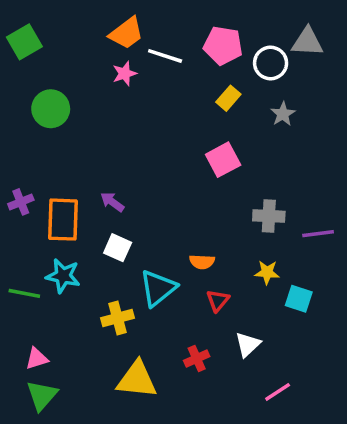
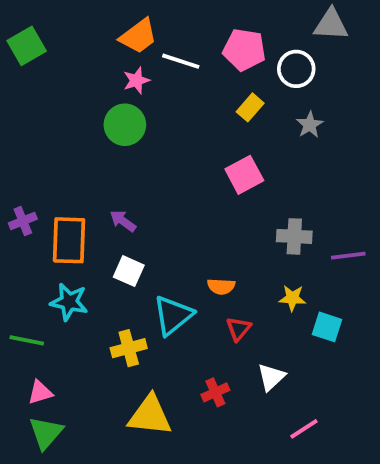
gray triangle: (307, 42) -> (331, 25), moved
green circle: (51, 109) -> (125, 125), moved
green line: (24, 293) -> (27, 340), moved

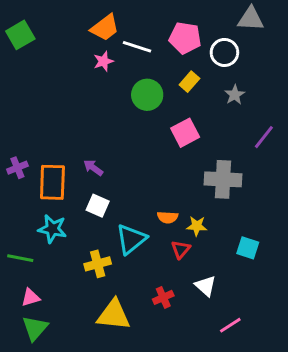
green circle: (125, 125) -> (147, 95), moved
gray cross: (294, 236) -> (223, 179), size x1.4
purple line: (348, 256) -> (264, 137), moved, turned -45
yellow star: (292, 298) -> (197, 226), moved
white triangle: (271, 377) -> (206, 286), turned -35

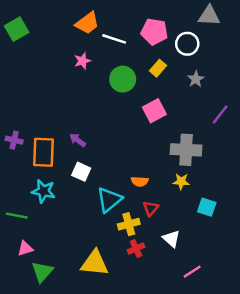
pink star: (103, 61) -> (82, 61), moved
purple cross: (17, 168) -> (14, 140), turned 35
yellow star: (197, 226) -> (181, 181), moved
yellow cross: (98, 264) -> (129, 224), moved
green triangle: (35, 328) -> (42, 272), moved

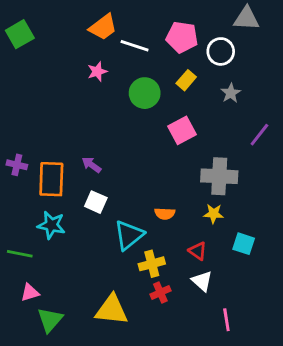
red triangle: (151, 208) -> (198, 251), moved, turned -35
pink line: (192, 272) -> (226, 320), turned -66

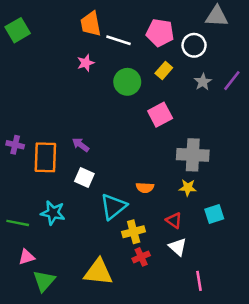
orange trapezoid: (103, 27) -> (91, 24), turned 116
purple line: (259, 135) -> (232, 81), moved
cyan star: (51, 225) -> (53, 213), moved
cyan square: (244, 244) -> (214, 214), turned -36

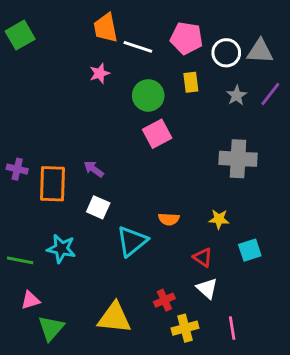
gray triangle: (217, 16) -> (260, 51), moved
yellow rectangle: (164, 70) -> (191, 82), turned -48
pink square: (160, 115) -> (157, 134), moved
gray cross: (193, 155) -> (238, 159), moved
yellow cross: (134, 232) -> (185, 328), moved

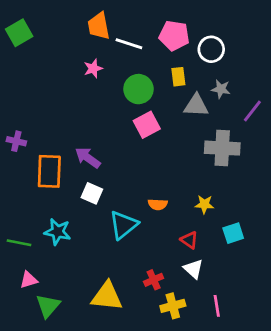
gray triangle: (260, 51) -> (196, 106), moved
purple line: (270, 94) -> (252, 111), moved
gray star: (237, 95) -> (221, 89), turned -30
purple cross: (17, 169) -> (16, 141), moved
purple arrow: (94, 169) -> (88, 158), size x1.4

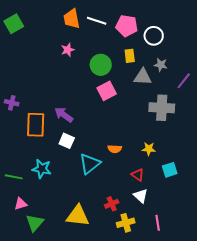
white line: (129, 44) -> (97, 21), moved

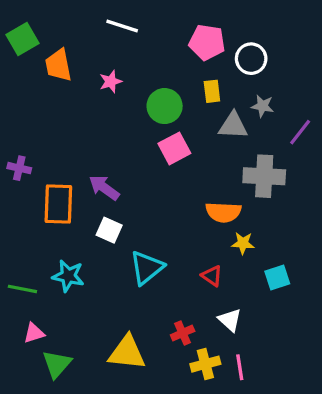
orange trapezoid: (72, 19) -> (58, 65), moved
white line: (97, 21) -> (122, 26), moved
orange semicircle: (115, 149) -> (223, 212), moved, size x1.5
red triangle: (138, 175) -> (212, 276), moved
pink line: (158, 223) -> (240, 367), moved

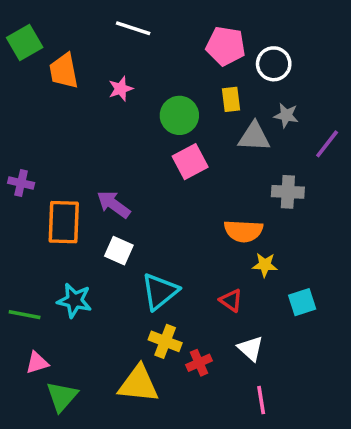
gray cross: (264, 176) -> (288, 192), size x0.7
yellow cross: (205, 364) -> (165, 341), moved, turned 36

